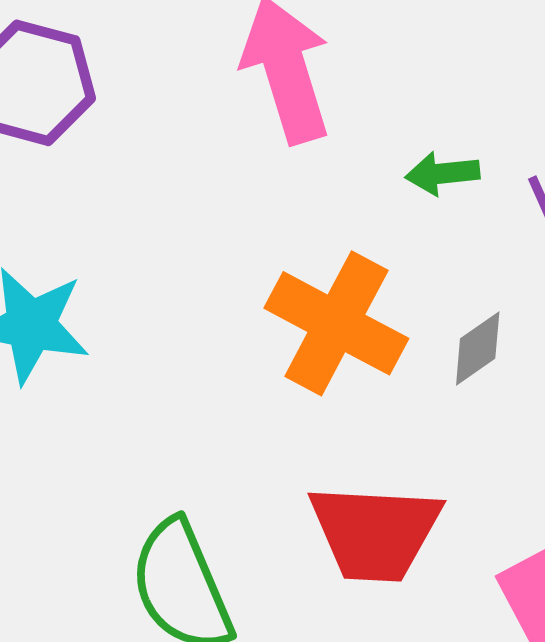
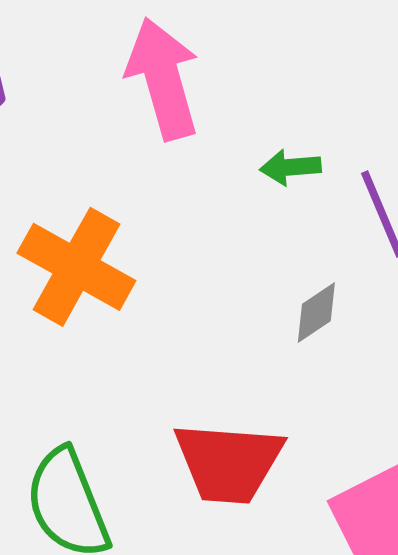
orange cross: (336, 323) -> (76, 267), moved

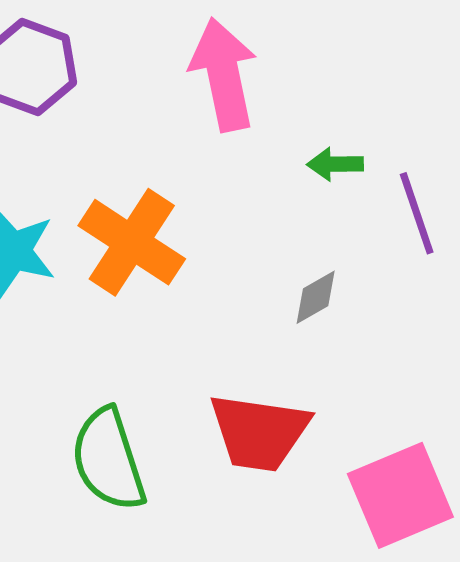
gray diamond: (316, 312) -> (316, 297), moved

